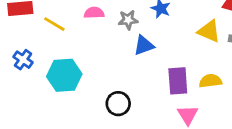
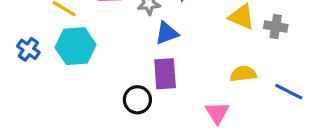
cyan hexagon: (64, 75) -> (76, 46), moved
purple rectangle: (178, 81) -> (165, 74), moved

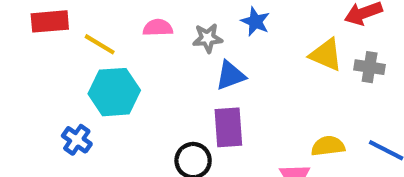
blue cross: (28, 49) -> (77, 140), moved
yellow semicircle: (243, 74) -> (328, 146), moved

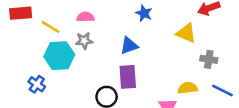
gray star: (208, 38) -> (84, 41), moved
gray cross: (370, 67) -> (209, 59), moved

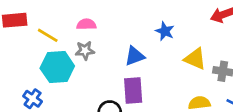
blue star: (144, 13) -> (165, 31), moved
yellow triangle: (186, 33) -> (195, 59), moved

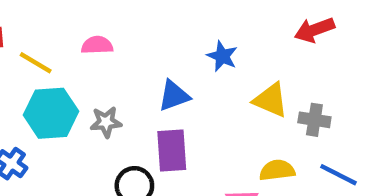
gray star: (85, 51) -> (106, 122), moved

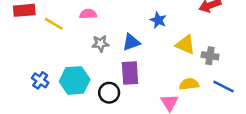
cyan hexagon: (51, 113) -> (75, 80), moved
gray star: (106, 122) -> (100, 43), moved

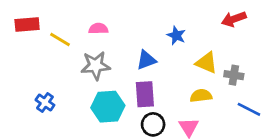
gray star: (100, 43) -> (96, 66), moved, size x1.5
cyan hexagon: (75, 80) -> (108, 107), moved
yellow semicircle: (189, 84) -> (201, 96), moved
black circle: (109, 93) -> (153, 124), moved

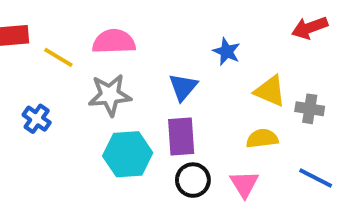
pink semicircle: (98, 29) -> (114, 42), size x1.5
blue triangle: (146, 60) -> (183, 87), turned -30
blue cross: (45, 103) -> (37, 119), moved
blue line: (249, 109) -> (316, 178), moved

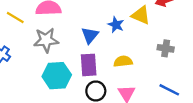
blue star: (227, 51) -> (116, 25), moved
yellow triangle: (270, 91) -> (141, 15), moved
yellow semicircle: (262, 138) -> (123, 61), moved

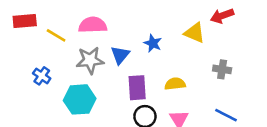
blue star: (116, 25) -> (153, 43), moved
blue triangle: (90, 35) -> (120, 55), moved
cyan hexagon: (57, 76) -> (80, 99), moved

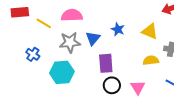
yellow triangle: (195, 33) -> (150, 31), moved
yellow semicircle: (175, 84) -> (151, 60), moved

